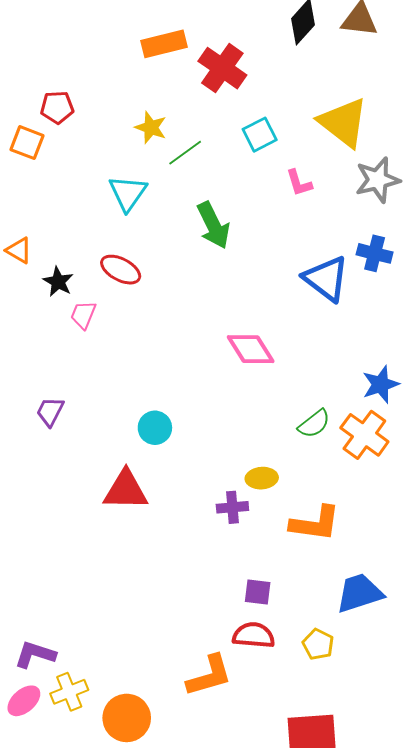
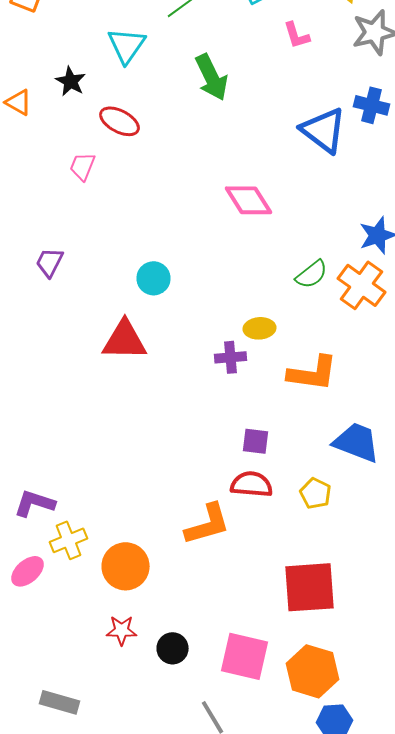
black star: (58, 282) -> (70, 81), moved
blue trapezoid: (359, 593) -> (356, 442), turned 39
pink ellipse: (24, 701) -> (28, 571), moved

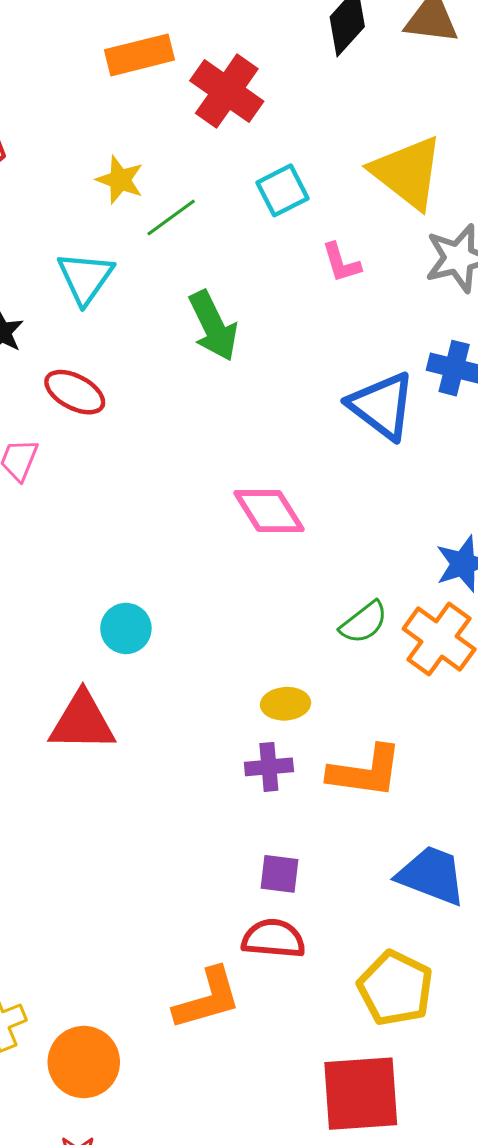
purple cross: (230, 357) -> (269, 767), moved
yellow pentagon: (316, 493) -> (395, 988), moved, size x1.6

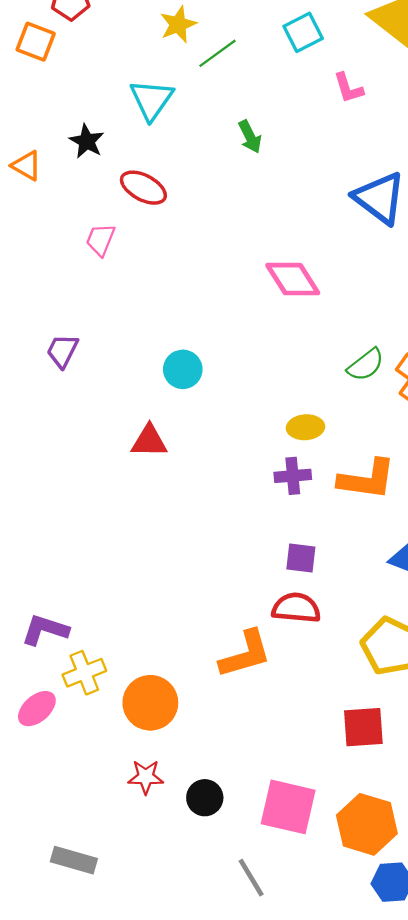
yellow star: (120, 180) -> (178, 24), turned 30
green arrow: (213, 326) -> (250, 137), size x0.6
red triangle: (82, 722) -> (149, 441), size x0.7
red square: (361, 1094) -> (363, 727), size x0.7

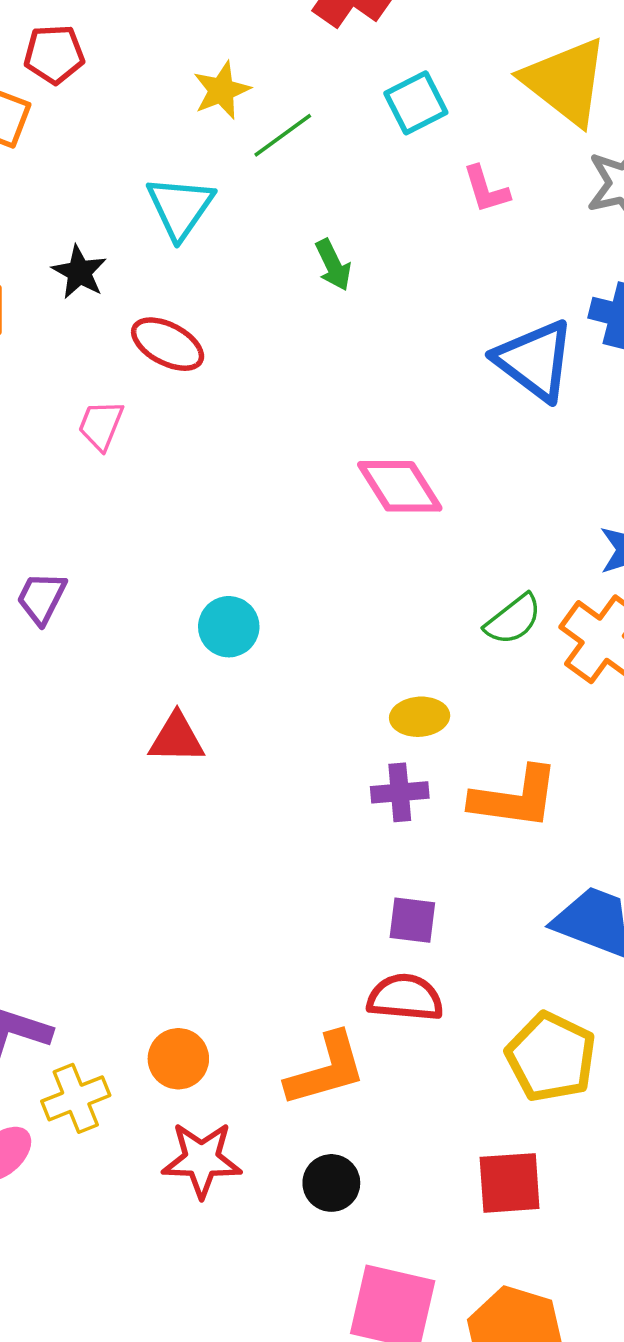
orange circle: (150, 703) -> (178, 1059), moved, size x0.7
red star: (146, 777) -> (202, 1160), moved, size x1.4
black circle: (205, 798) -> (331, 1183), moved

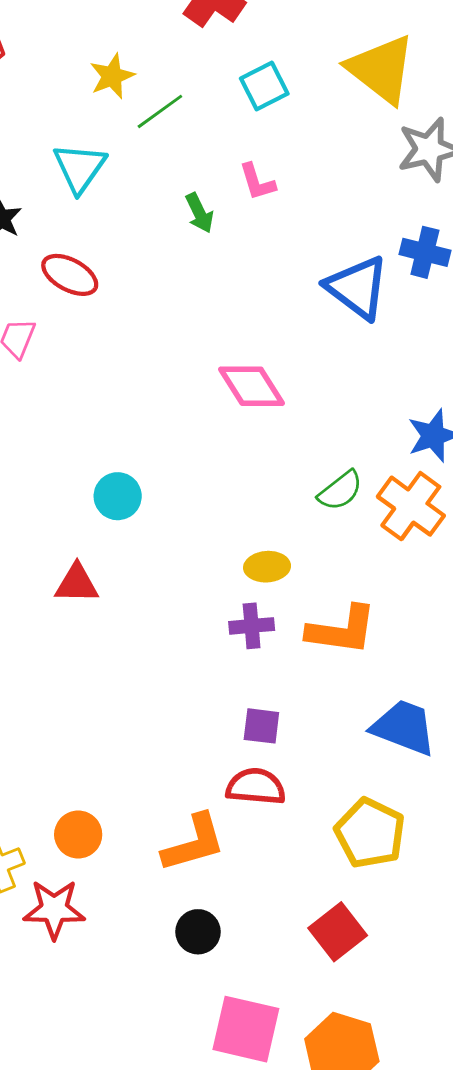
pink L-shape: (486, 189) -> (257, 182), moved
red star: (202, 1160) -> (54, 909), moved
red square: (510, 1183) -> (338, 932), turned -34

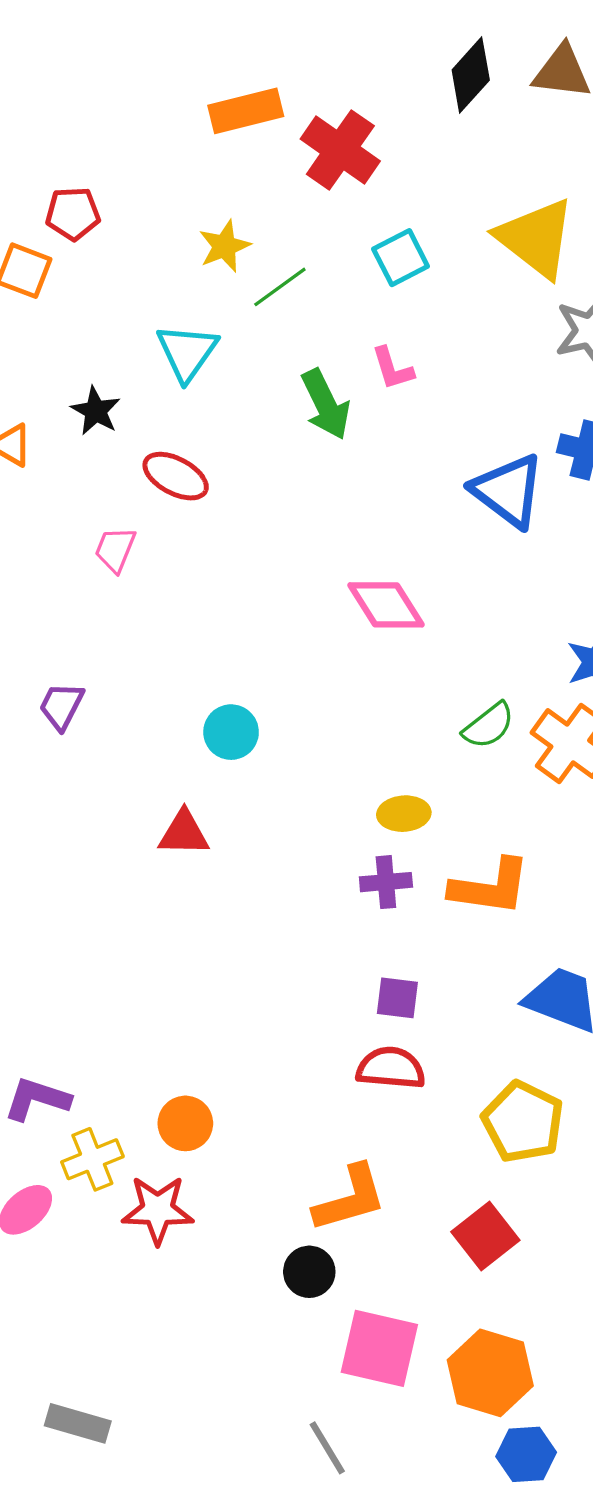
green arrow: (199, 213) -> (326, 404), size x1.5
orange L-shape: (194, 843) -> (350, 1198), moved
black circle: (198, 932) -> (309, 1272), moved

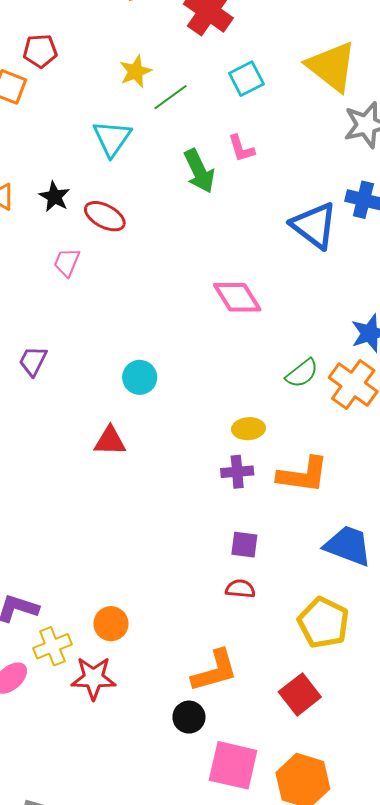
black star: (96, 411) -> (54, 197), moved
red semicircle: (391, 1068) -> (240, 589), size x0.7

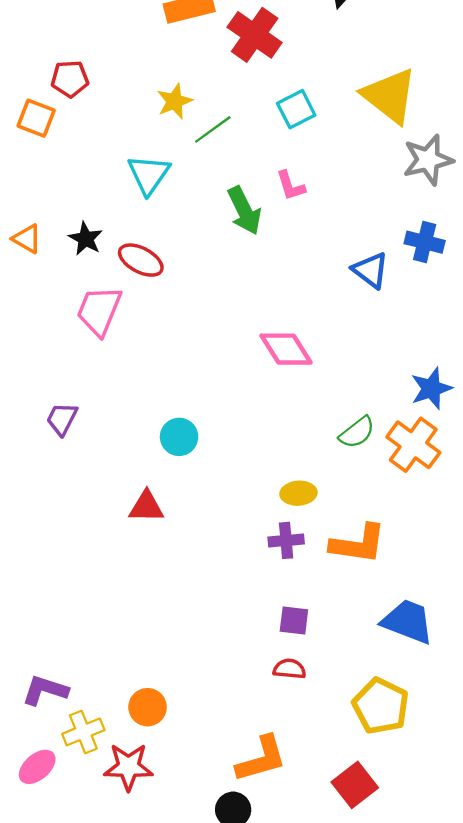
blue triangle: (314, 225) -> (371, 270), size x0.7
pink trapezoid: (67, 262) -> (99, 311), size x1.6

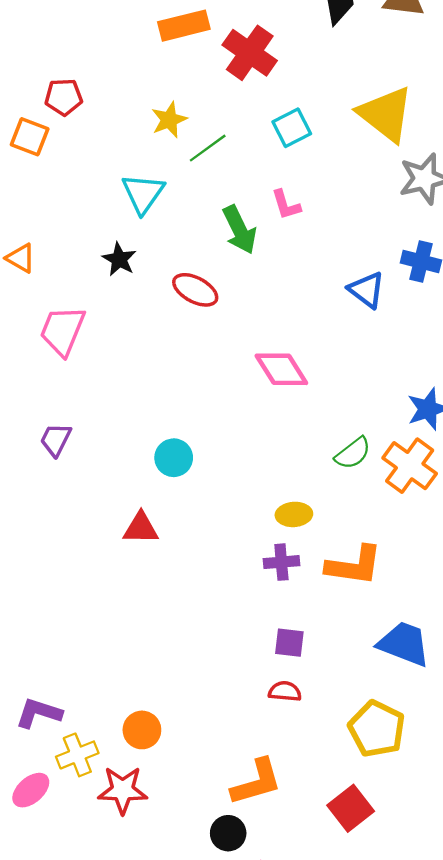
black star: (86, 239) -> (119, 259), moved
red ellipse: (141, 260) -> (195, 290), moved
pink trapezoid: (99, 311) -> (63, 331), moved

